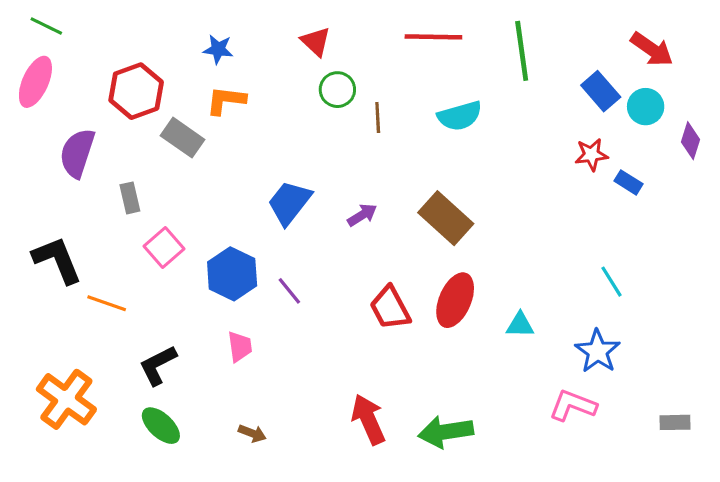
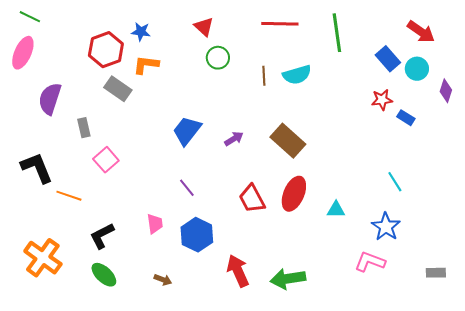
red hexagon: (136, 91) -> (106, 50), moved
brown line: (378, 117) -> (264, 76), moved
blue hexagon: (232, 274) -> (197, 235), moved

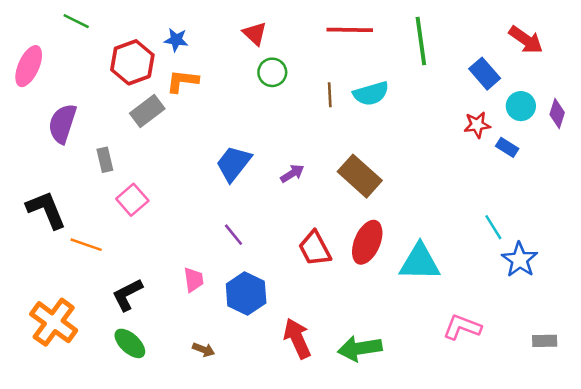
green line: (30, 17) -> (76, 21), moved
cyan circle: (417, 69) -> (521, 106), moved
gray rectangle: (118, 89) -> (147, 111), turned -72
cyan triangle: (336, 210) -> (420, 262), size x1.8
blue star: (386, 227) -> (520, 260), moved

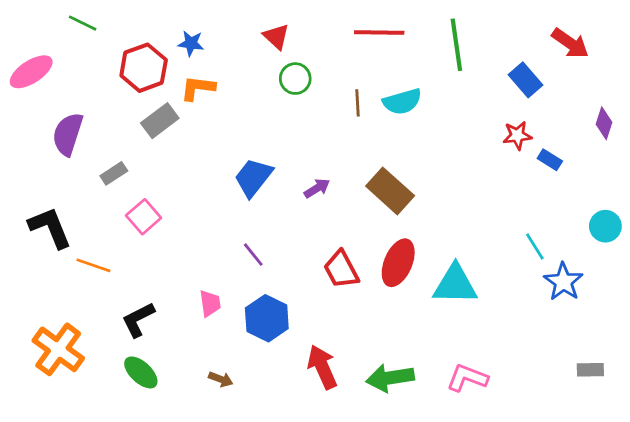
pink ellipse: (29, 66) -> (31, 72), turned 33
cyan circle: (521, 106) -> (605, 226), moved
gray rectangle: (105, 160) -> (114, 173), turned 70
pink L-shape: (462, 327) -> (467, 378), moved

